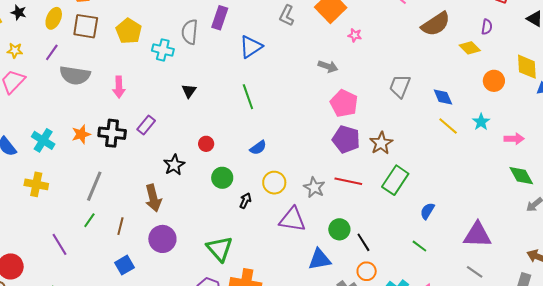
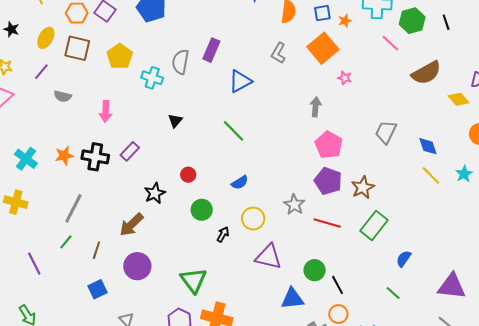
gray arrow: (328, 66) -> (316, 107), turned -108
gray semicircle: (75, 75) -> (63, 96), size x0.6
green line: (248, 97) -> (234, 131), turned -30
gray star: (314, 187) -> (294, 205), moved
brown arrow: (153, 198) -> (131, 225), turned 56

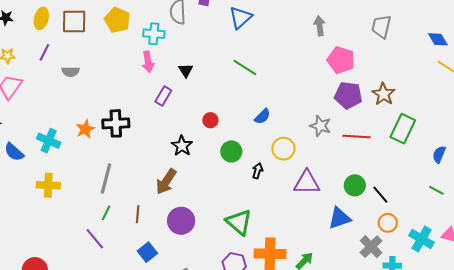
pink arrow: (106, 111) -> (148, 62), moved
gray trapezoid: (386, 132) -> (381, 27), moved
purple rectangle: (130, 151) -> (163, 96), moved
purple line: (34, 264) -> (95, 239), moved

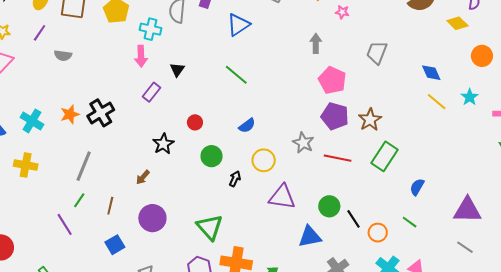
black cross: (116, 123) -> (101, 113), turned -36
brown arrow: (166, 182) -> (143, 177), size x0.6
orange circle: (388, 223) -> (378, 233), moved

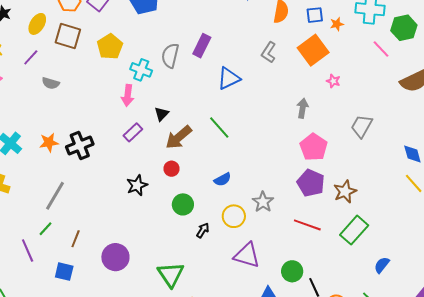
gray star: (303, 143) -> (263, 202), moved
brown arrow: (143, 177) -> (179, 137), moved, size x1.8
blue square: (115, 245) -> (64, 272), moved, turned 36

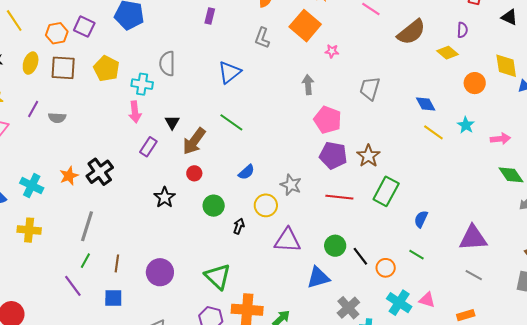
purple rectangle: (202, 46) -> (210, 16), moved, size x0.7
purple line: (31, 57) -> (33, 109), moved

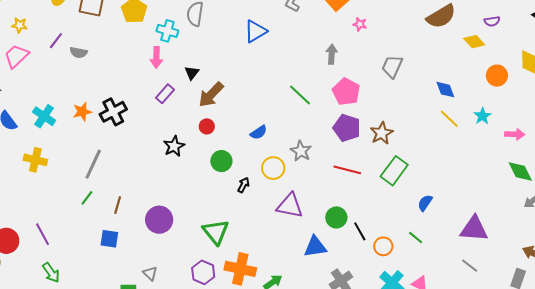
purple semicircle: (462, 30) -> (492, 21), turned 70
green line: (231, 122) -> (300, 95), moved
purple line: (73, 286) -> (43, 234), moved

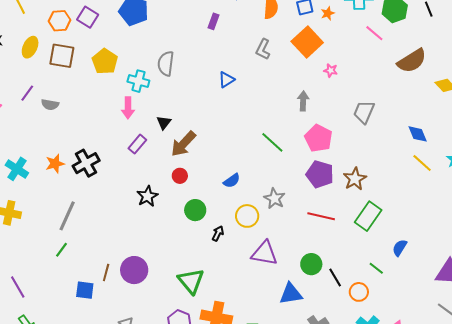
blue triangle: (255, 31) -> (226, 80), size x0.7
brown line: (118, 205) -> (106, 273), moved
green line: (416, 238) -> (376, 268), moved

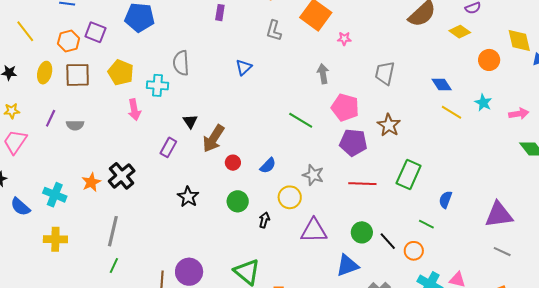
pink arrow: (128, 108) -> (134, 110), moved
red circle: (180, 176) -> (233, 163), moved
brown star: (355, 179) -> (389, 125), moved

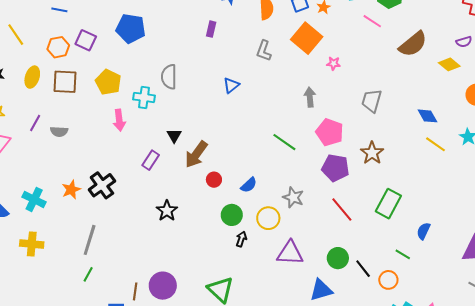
red line: (362, 184) -> (342, 209), turned 44
green circle: (238, 201) -> (232, 215), moved

